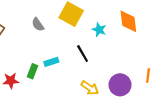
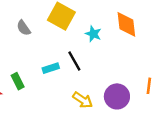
cyan rectangle: (51, 62) -> (51, 68), moved
green rectangle: (33, 71) -> (18, 81), turned -48

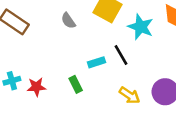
cyan star: (93, 34) -> (141, 27), size x1.5
green rectangle: (18, 81) -> (76, 84), moved

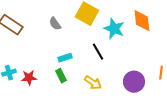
cyan rectangle: (96, 62) -> (65, 58), moved
yellow arrow: (130, 95) -> (93, 83), moved

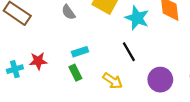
black line: (98, 52) -> (129, 52), moved
red star: (29, 78) -> (38, 61), moved

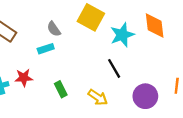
cyan star: (137, 18) -> (122, 35), turned 30
cyan rectangle: (80, 52) -> (46, 49), moved

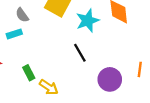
yellow arrow: (98, 97) -> (49, 87), moved

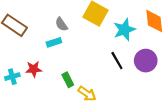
purple circle: (110, 79) -> (146, 61), moved

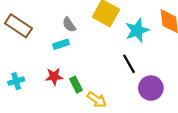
purple circle: (146, 61) -> (151, 88), moved
red star: (34, 69) -> (54, 77), moved

